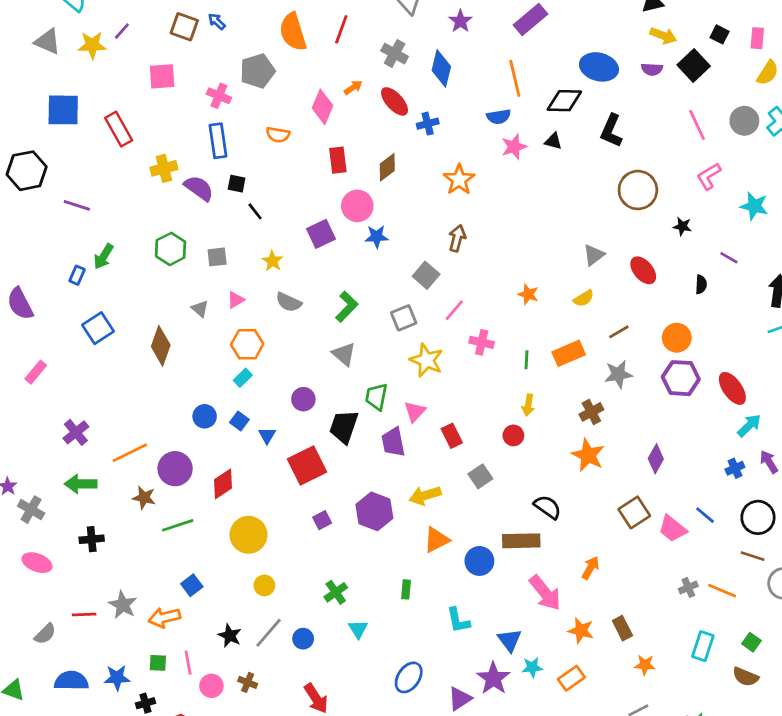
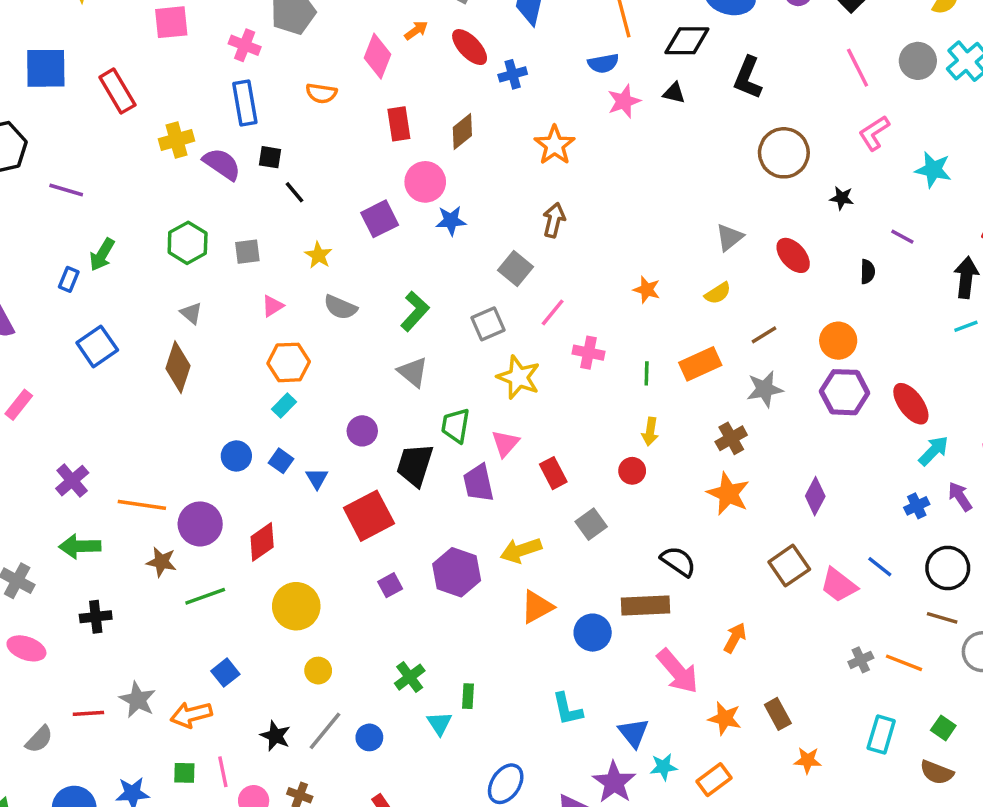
gray triangle: (200, 309) -> (191, 313), moved
orange line: (130, 453) -> (142, 505), turned 36
green rectangle: (406, 589) -> (468, 696), moved

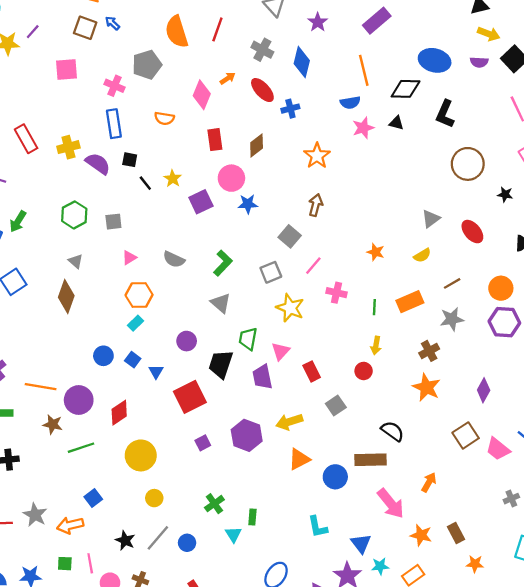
red rectangle: (117, 91) -> (26, 139), moved
yellow star: (318, 255) -> (173, 179), moved

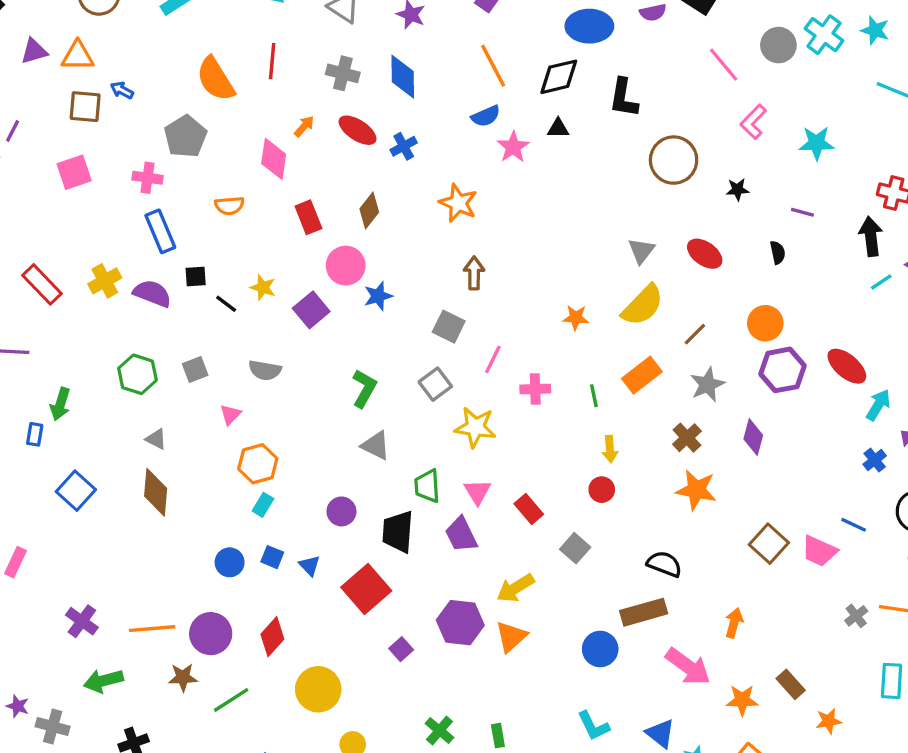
yellow semicircle: (422, 255) -> (643, 305), size x1.8
gray semicircle: (174, 259) -> (265, 370), moved
purple diamond: (484, 390) -> (753, 437), moved
orange triangle: (299, 459) -> (511, 637), moved

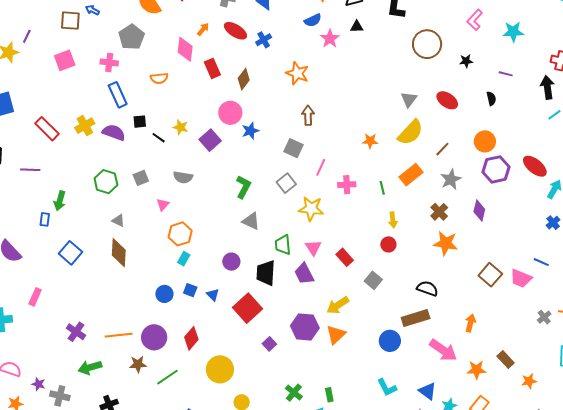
red rectangle: (308, 217) -> (212, 68), moved

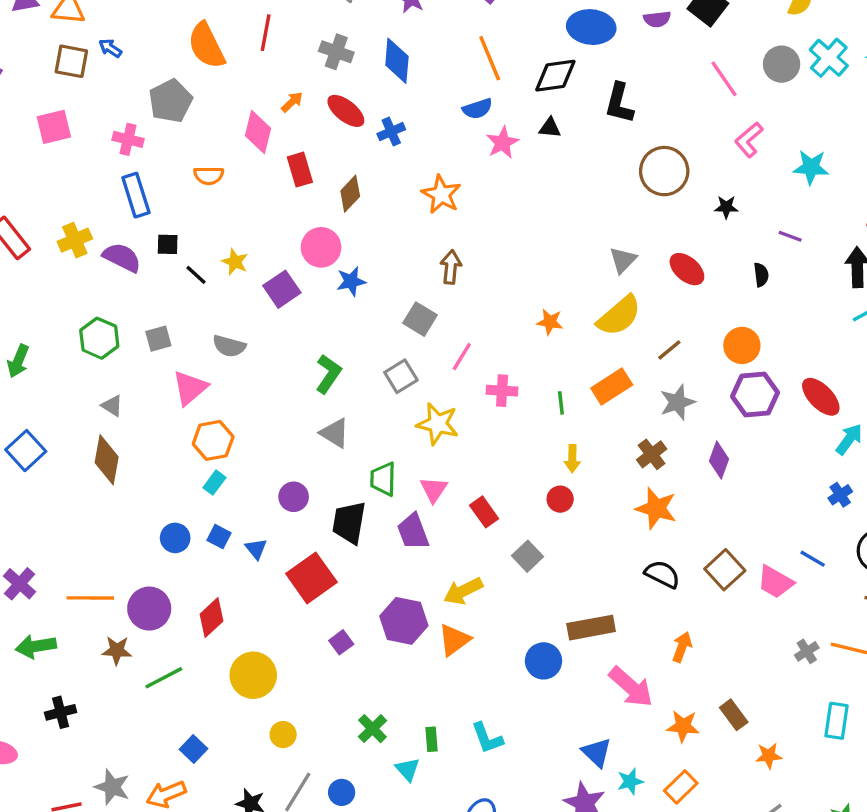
pink triangle: (163, 205) -> (190, 388), size x1.6
black semicircle: (427, 289) -> (662, 574), moved
cyan L-shape: (387, 387) -> (487, 738), moved

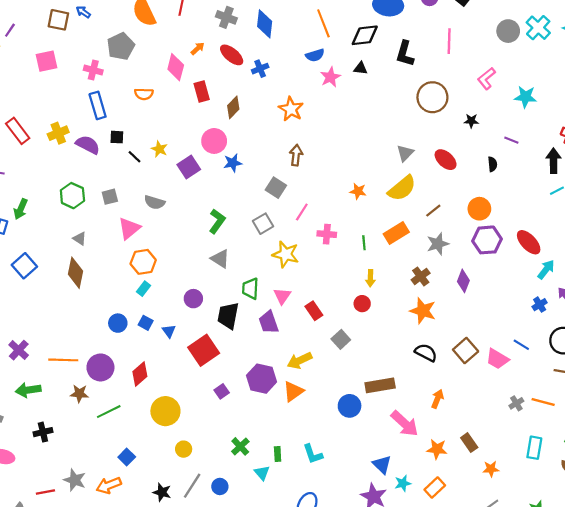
pink line: (724, 79) -> (449, 41), moved, turned 35

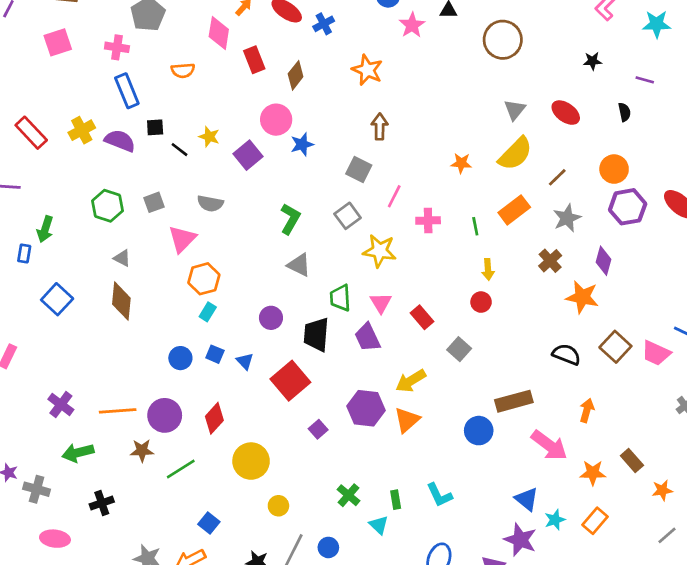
brown circle: (432, 97) -> (503, 40), moved
orange star: (423, 311) -> (582, 297), moved

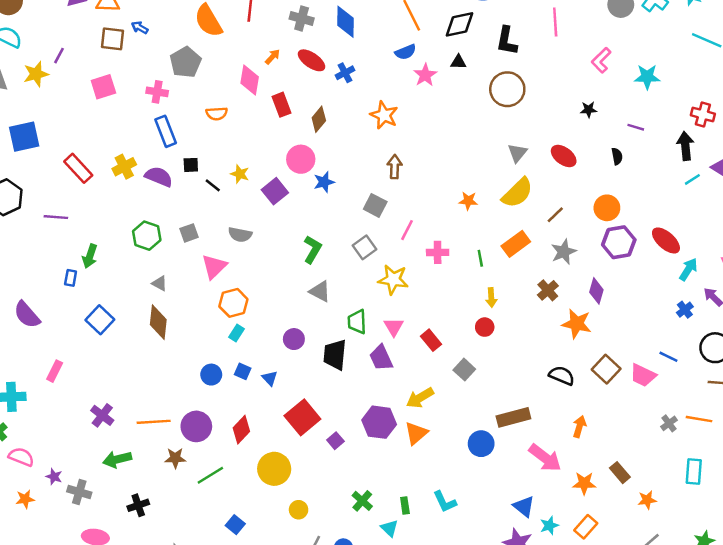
red square: (290, 381) -> (302, 417), moved

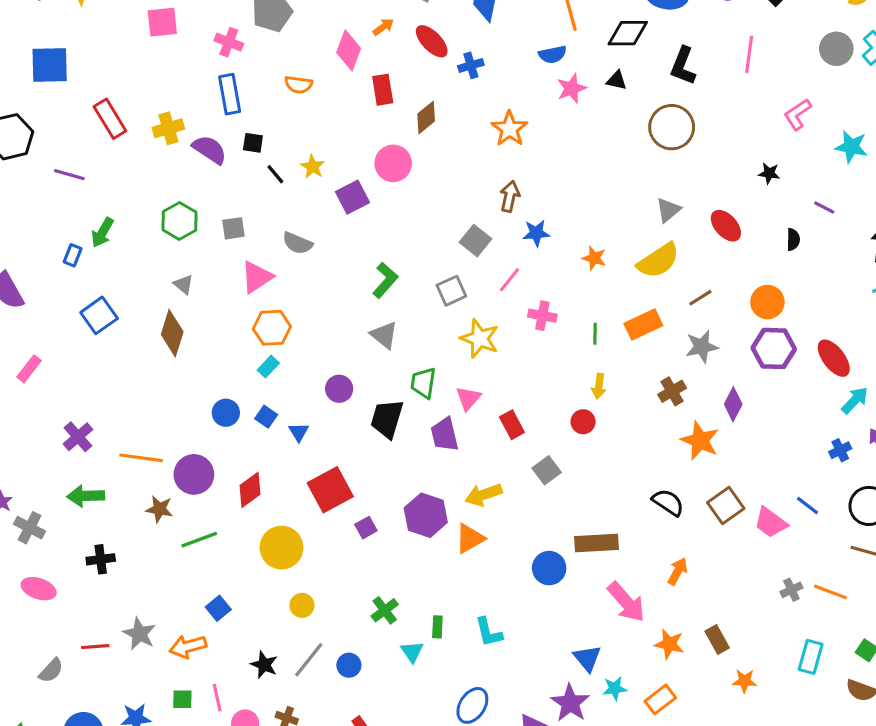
blue star: (324, 182) -> (536, 233), moved

